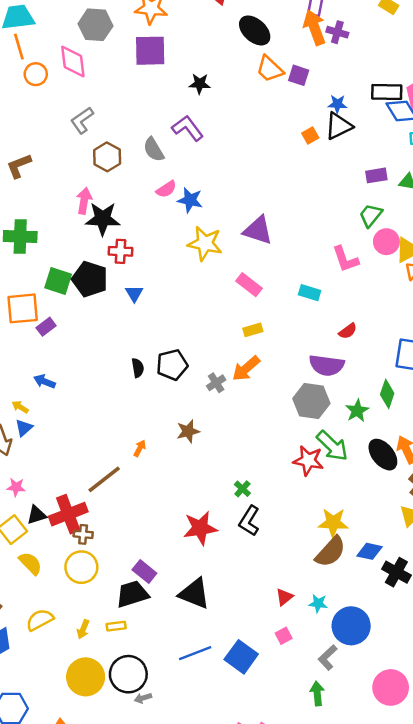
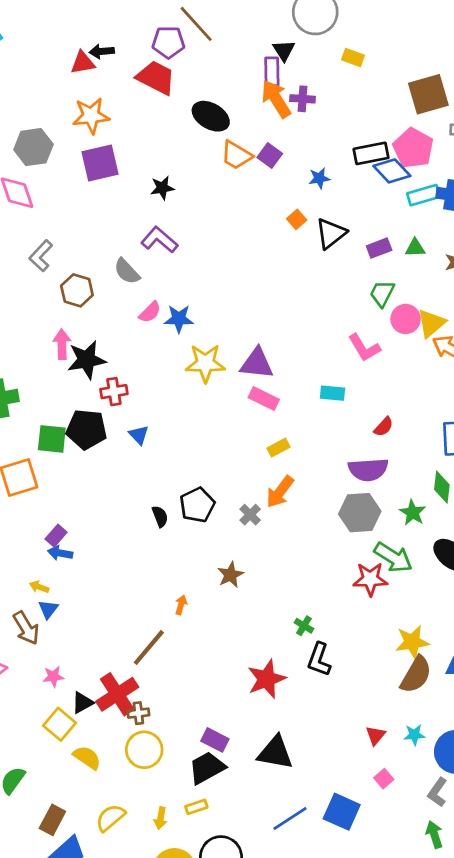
purple square: (299, 75) -> (270, 156), turned 30
black triangle: (339, 126) -> (331, 233), moved
purple triangle: (258, 230) -> (257, 363), moved
purple rectangle: (46, 327) -> (56, 536), moved

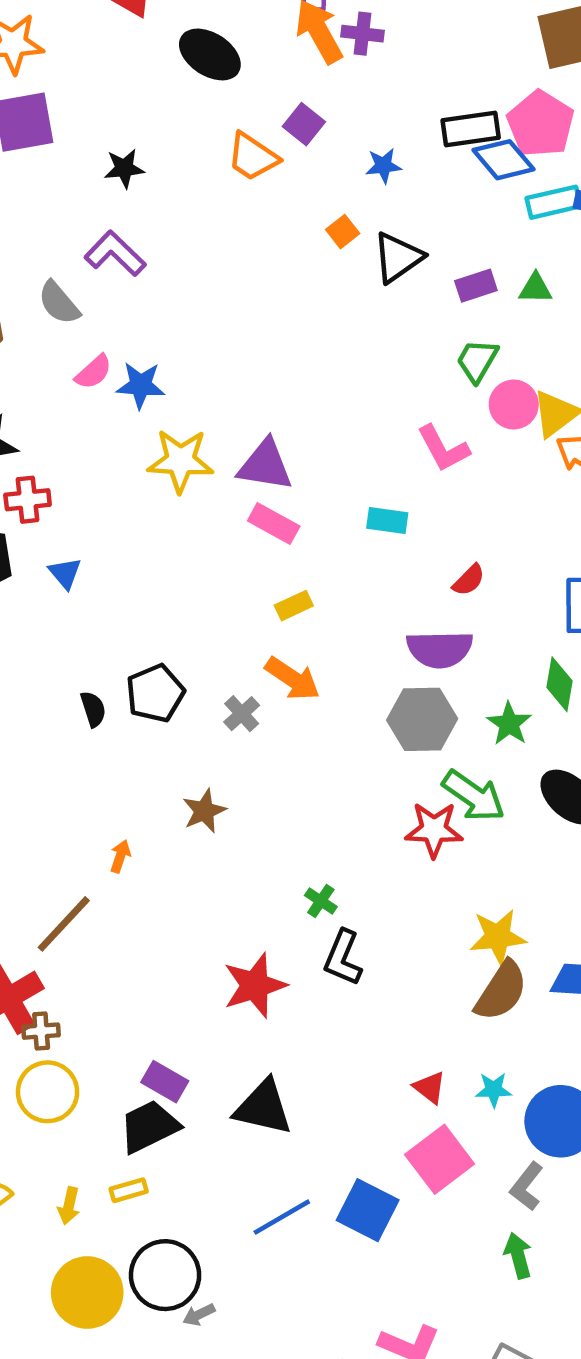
orange trapezoid: (236, 155) -> (253, 157), moved
orange arrow: (280, 492) -> (293, 679), turned -96
red triangle: (376, 735) -> (430, 1087), turned -35
pink square: (384, 779) -> (440, 1159), size x2.0

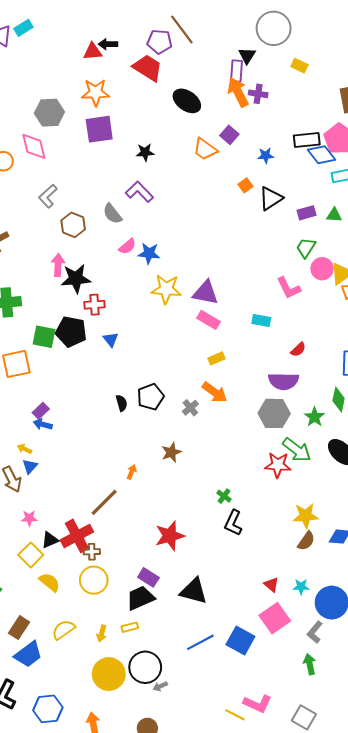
red star: (255, 985) -> (170, 536), moved
brown semicircle: (501, 991) -> (306, 541), size x0.7

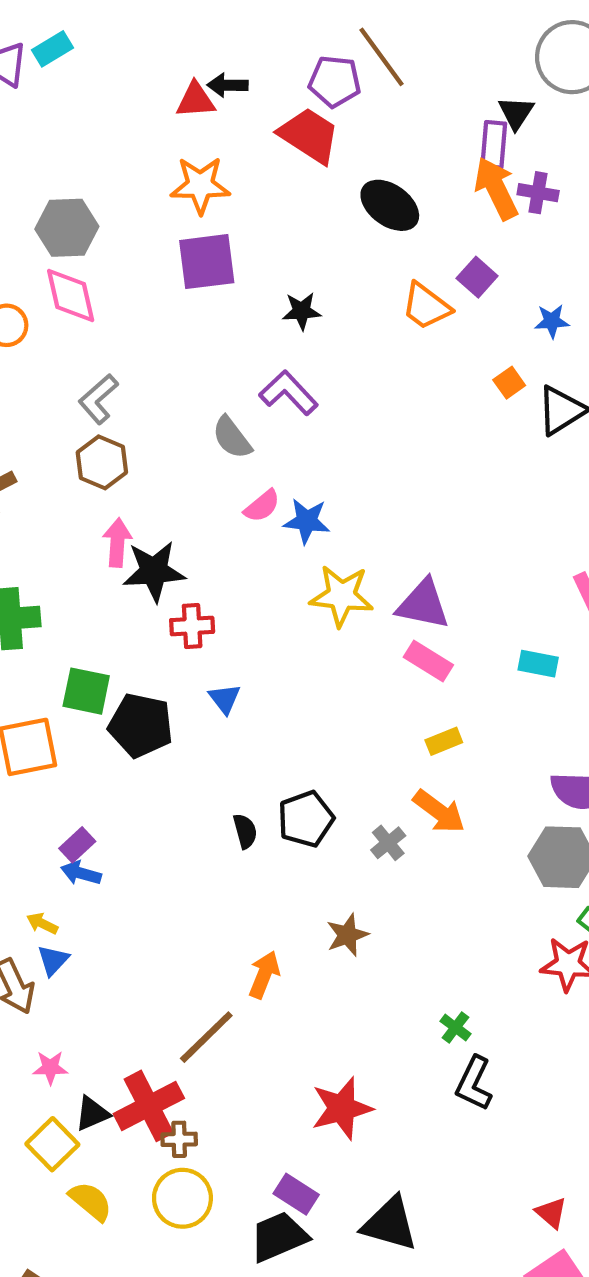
gray hexagon: (49, 113) -> (67, 228), moved
brown hexagon: (73, 225) -> (102, 462), moved
black pentagon: (71, 332) -> (141, 725), moved
orange arrow: (132, 472) -> (264, 975), size x1.5

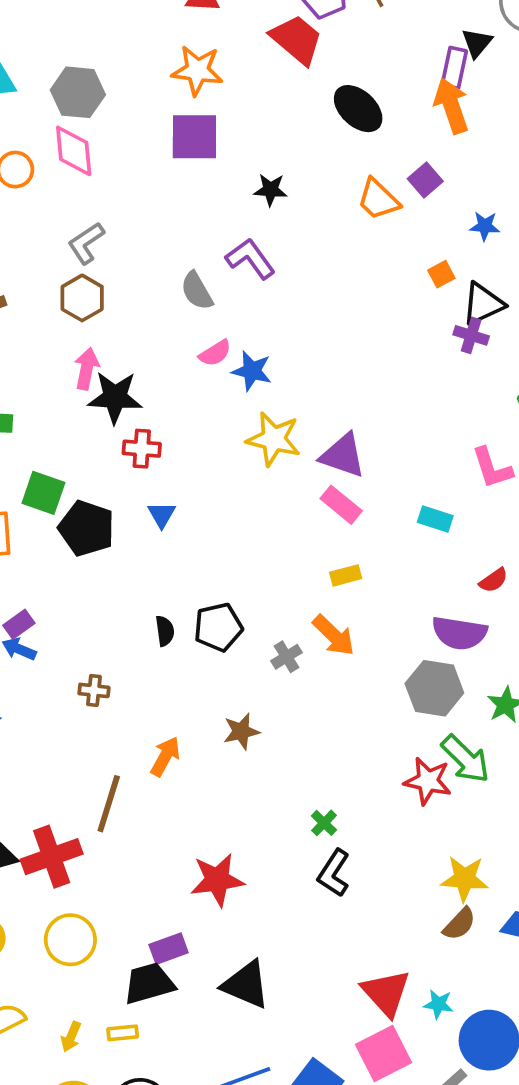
purple cross: (538, 193) -> (471, 335), moved
brown line: (206, 1037) -> (109, 804), turned -36
brown cross: (179, 1139) -> (94, 690), moved
purple rectangle: (296, 1194) -> (169, 949), turned -60
red triangle: (551, 1213) -> (386, 993), size x1.8

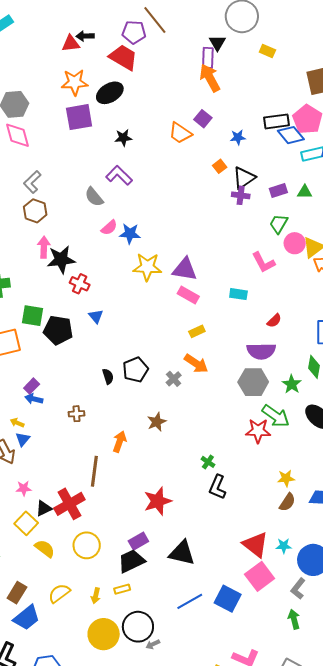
black ellipse: (358, 109) -> (110, 93), moved, turned -64
red cross: (142, 449) -> (80, 284), turned 30
yellow star: (465, 879) -> (286, 478), size x0.7

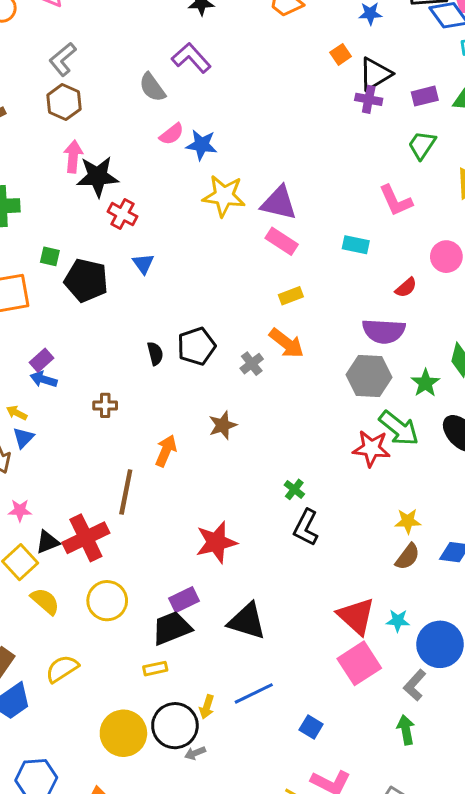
pink circle: (295, 243) -> (446, 257), moved
green square: (33, 316) -> (50, 256), size x0.6
yellow arrow: (96, 596) -> (207, 707), moved
blue square: (228, 599) -> (311, 727), moved, size x0.6

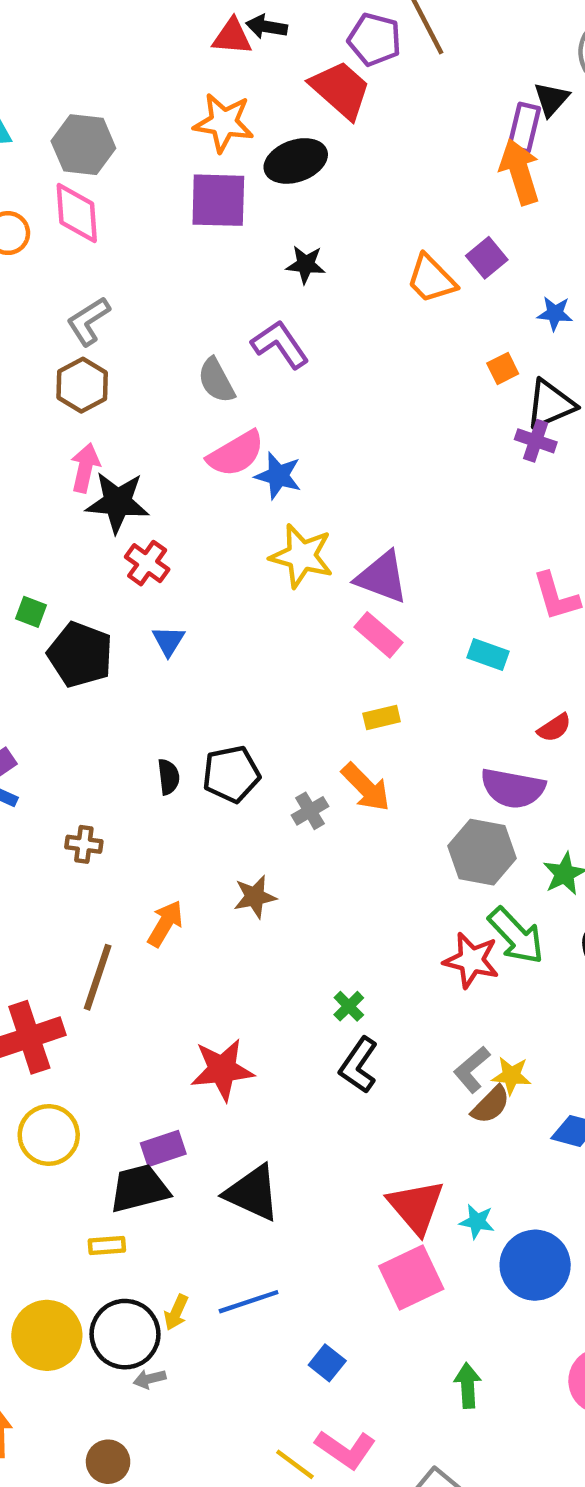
pink semicircle: (172, 134) -> (236, 454), size x1.5
brown semicircle: (408, 557) -> (491, 1105), moved
gray L-shape: (415, 685) -> (472, 1070), moved

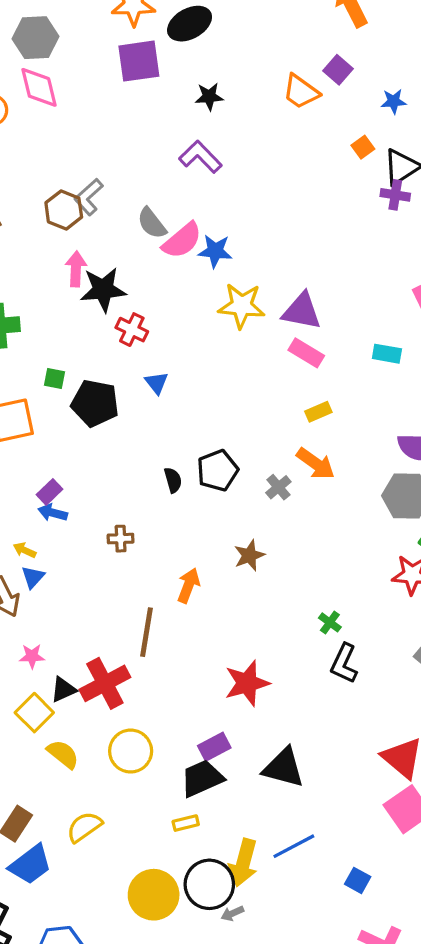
gray L-shape: (88, 321) -> (89, 197), moved
gray semicircle: (216, 380) -> (152, 223), moved
yellow arrow: (176, 1312) -> (243, 863), size x1.8

